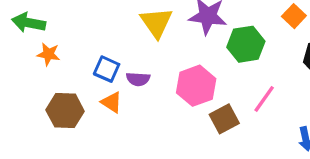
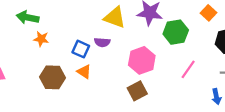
yellow triangle: (156, 23) -> (115, 17), turned -35
purple semicircle: (138, 79) -> (102, 42), moved
brown square: (224, 119) -> (137, 91), moved

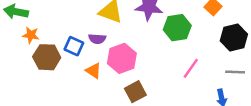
pink hexagon: (142, 60) -> (122, 58), moved
orange triangle: (84, 72) -> (94, 71), moved
brown hexagon: (52, 77) -> (47, 57), moved

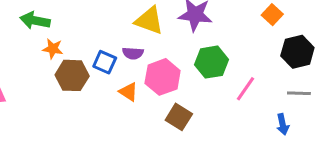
green hexagon: (177, 28) -> (211, 62), moved
brown square: (135, 92) -> (179, 117), turned -30

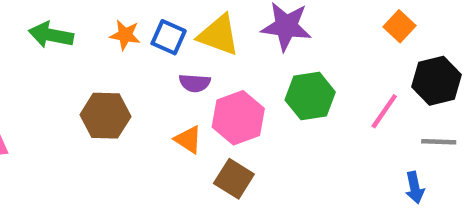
orange star: (53, 49) -> (125, 35), moved
blue square: (105, 62) -> (169, 37), moved
pink line: (246, 89) -> (384, 111), moved
brown square: (179, 117) -> (234, 179), moved

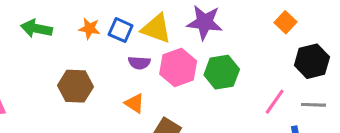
pink line: (384, 111) -> (275, 102), moved
pink hexagon: (238, 118) -> (178, 67), moved

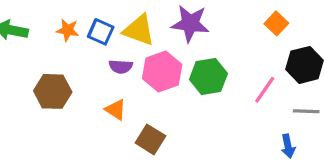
pink line: (275, 102) -> (265, 90), moved

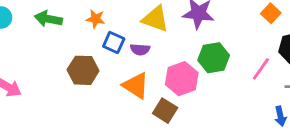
blue square: (101, 32) -> (114, 42), moved
pink hexagon: (162, 72) -> (182, 79), moved
orange triangle: (116, 110) -> (136, 86), size x1.5

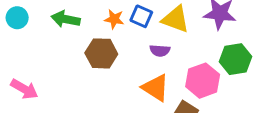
blue square: (114, 42) -> (141, 16), moved
brown hexagon: (83, 70) -> (101, 53), moved

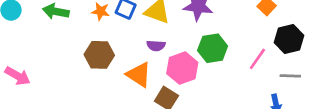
purple semicircle: (160, 51) -> (156, 46), moved
brown hexagon: (101, 53) -> (99, 55), moved

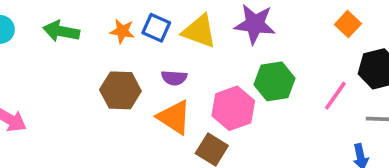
purple semicircle: (156, 46) -> (174, 78), moved

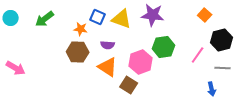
green arrow: (61, 31) -> (45, 19), turned -48
orange star: (122, 31) -> (81, 29), moved

